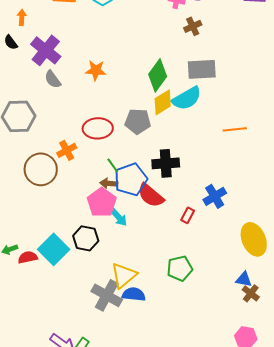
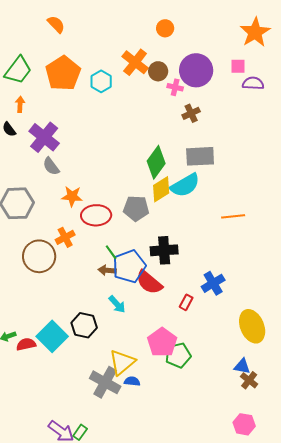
orange star: (96, 70) -> (72, 196), moved
pink pentagon: (102, 202) -> (162, 342), moved
blue semicircle: (134, 294) -> (132, 381), size x0.7

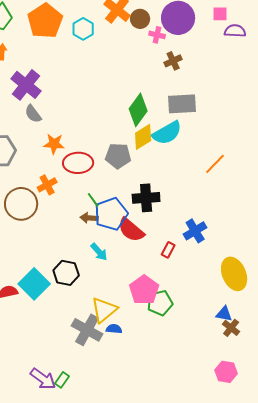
orange line: (233, 216) -> (215, 164), turned -40

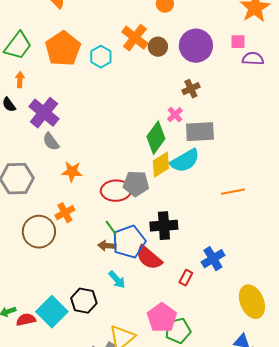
pink cross: (157, 35) -> (175, 115), moved, turned 35
red ellipse: (78, 163) -> (116, 191), moved
orange line: (215, 164) -> (233, 192), turned 35

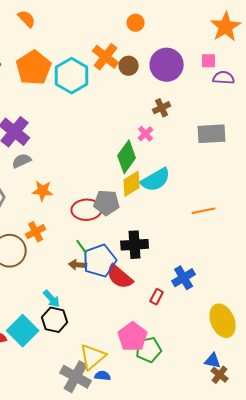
cyan hexagon: (101, 57) -> (72, 76), size x1.6
gray rectangle: (200, 132) -> (212, 134), moved
gray semicircle: (51, 142) -> (22, 161), turned 102
cyan arrow: (117, 280) -> (52, 299), moved

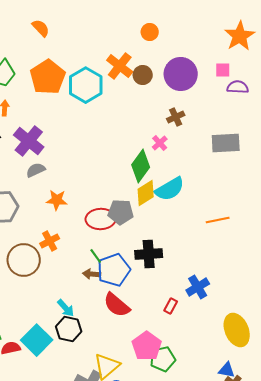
red semicircle: (120, 277) -> (117, 305), moved

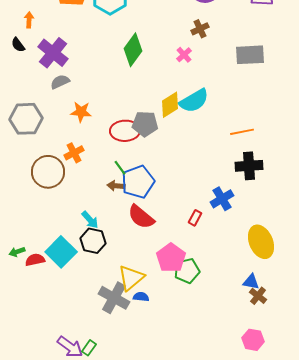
green diamond: (141, 166) -> (133, 50), moved
black cross: (149, 254) -> (249, 166), moved

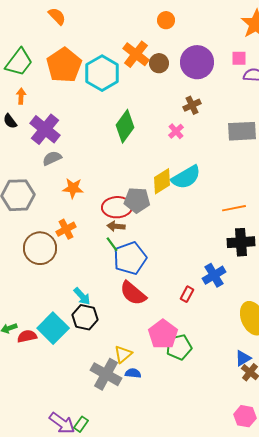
brown arrow: (116, 186) -> (116, 226), moved
yellow triangle: (131, 278) -> (123, 354), size x0.7
blue triangle: (251, 282) -> (243, 358), turned -42

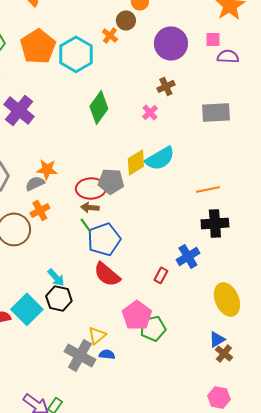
orange cross: (136, 54) -> (110, 35), size x0.6
brown circle: (159, 63) -> (126, 20), moved
gray semicircle: (52, 158) -> (35, 183), moved

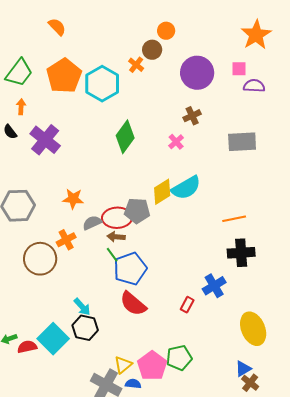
gray semicircle: (35, 183) -> (92, 223), moved
pink pentagon: (137, 315) -> (152, 366), moved

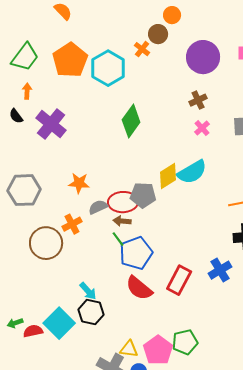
pink cross: (176, 142) -> (202, 128), moved
red rectangle: (187, 305) -> (179, 280), moved, size x1.8
yellow triangle: (123, 365) -> (129, 349), turned 48

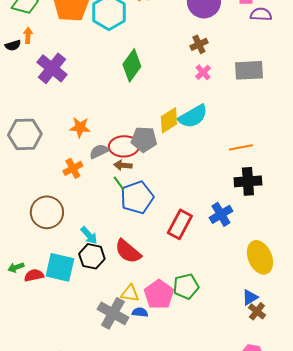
black semicircle: (16, 116) -> (13, 45), moved, turned -70
brown circle: (46, 243) -> (47, 212), moved
red semicircle: (139, 288) -> (128, 251), moved
cyan square: (59, 323) -> (60, 267), turned -32

